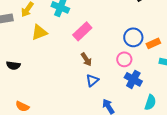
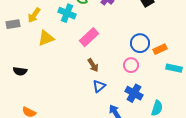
blue cross: (133, 79) -> (134, 93), moved

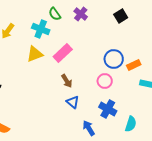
yellow triangle: (46, 38) -> (35, 54), moved
blue triangle: (99, 86) -> (73, 102), turned -40

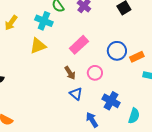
pink rectangle: (63, 53) -> (79, 45), moved
pink circle: (105, 81) -> (95, 73), moved

